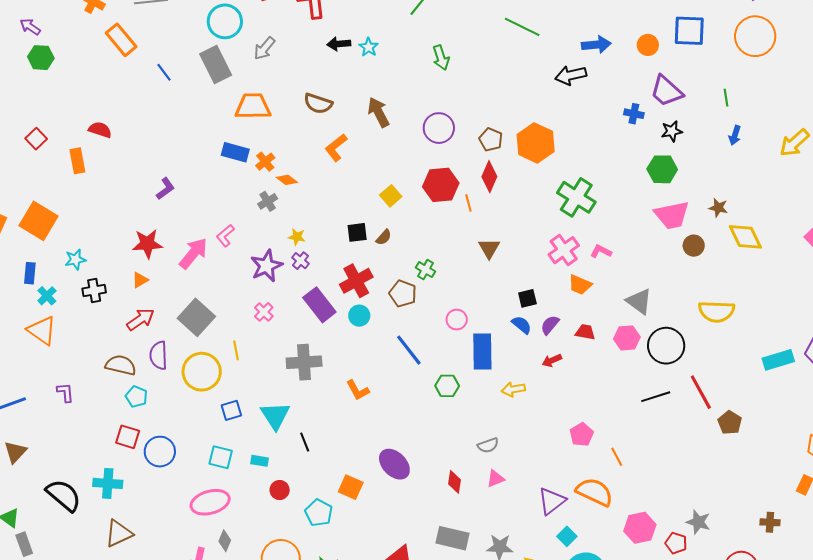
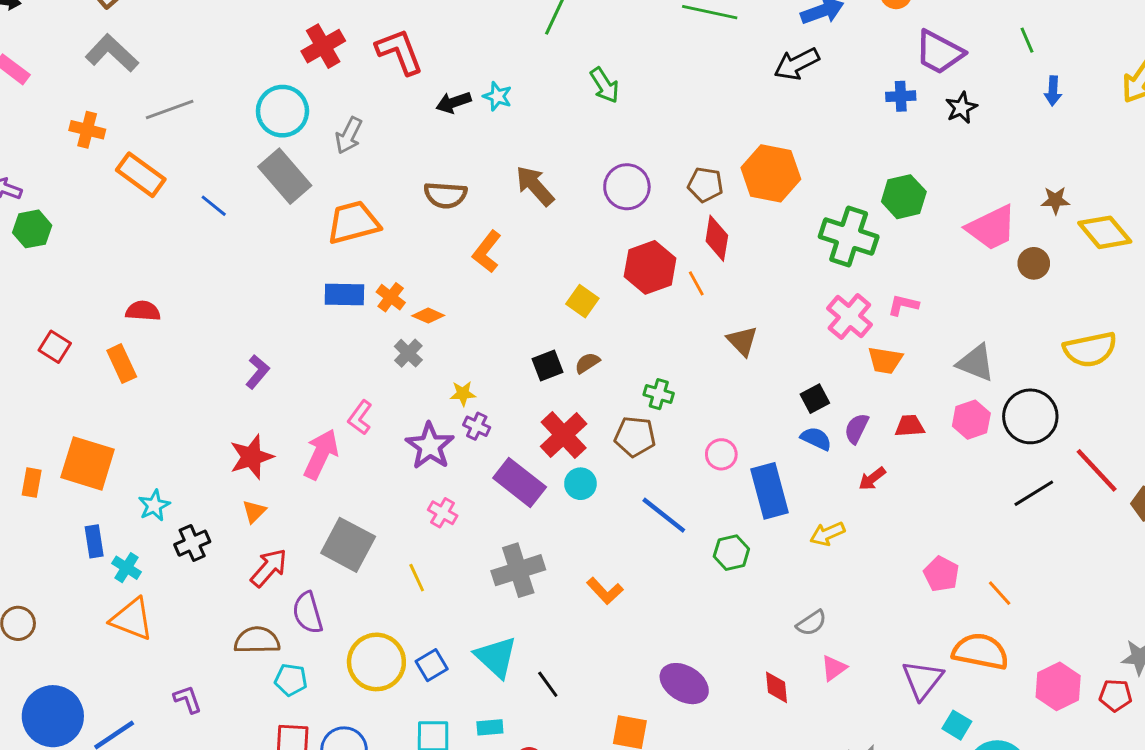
green hexagon: (662, 169) -> (904, 197), moved
brown semicircle: (384, 237) -> (587, 363), turned -150
yellow circle: (202, 372) -> (376, 662), moved

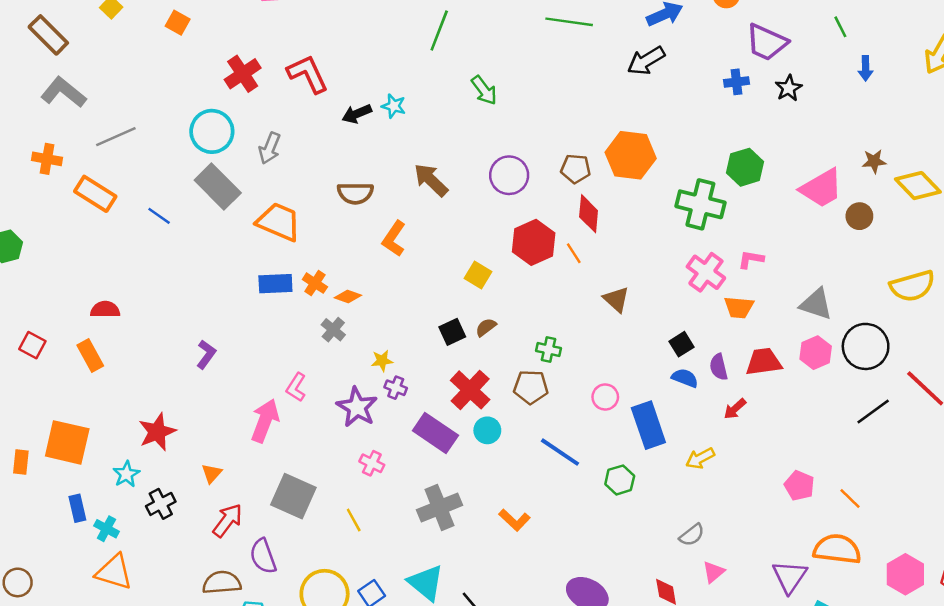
orange trapezoid: (353, 222) -> (279, 222), turned 42
red trapezoid: (910, 426) -> (764, 362), size x1.4
purple semicircle: (857, 428) -> (719, 367), turned -36
red star: (251, 457) -> (157, 432), moved

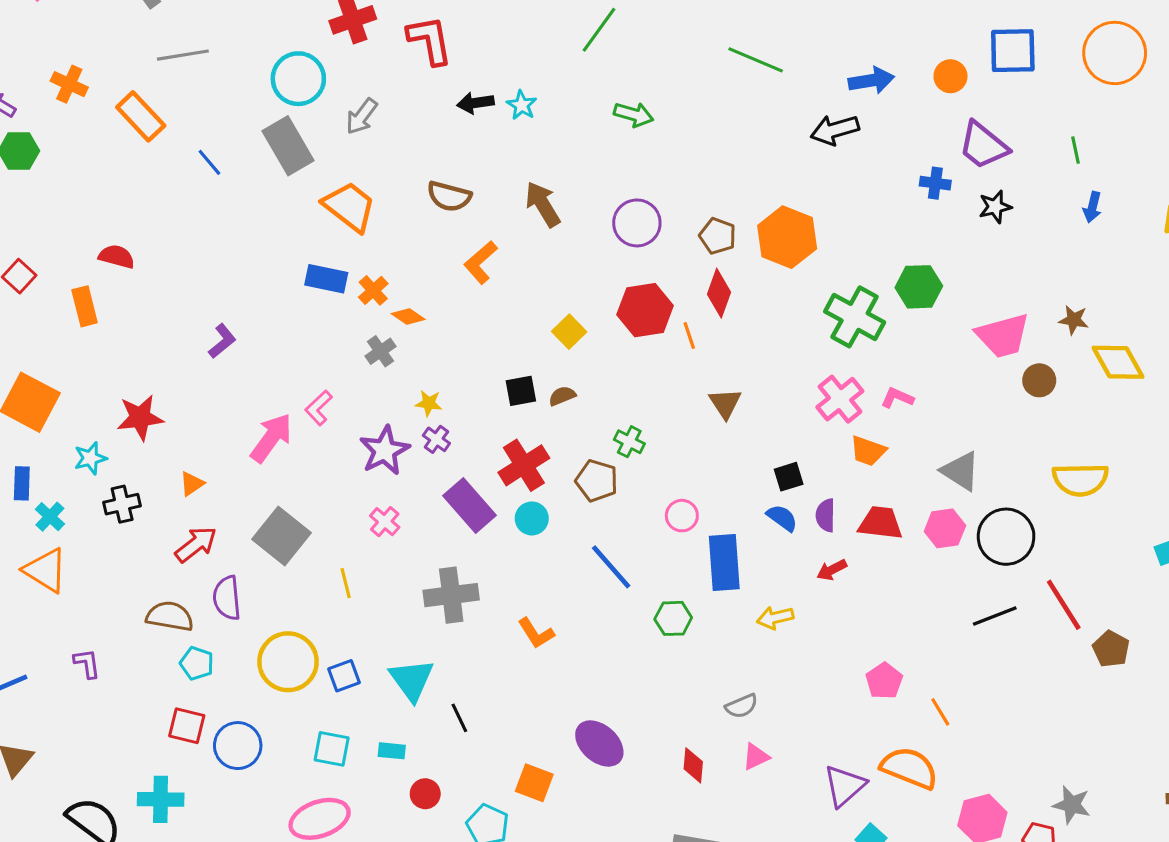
green arrow: (484, 90) -> (634, 115), turned -52
orange cross: (47, 159) -> (69, 84), moved

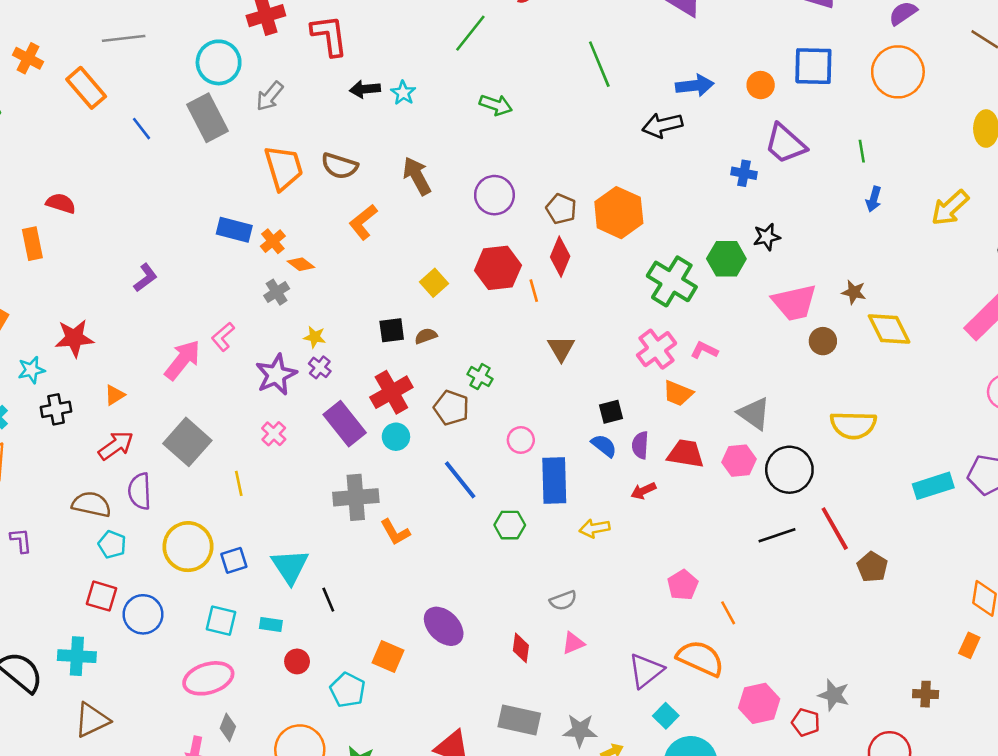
green line: (756, 60) -> (599, 64), turned 42
orange trapezoid: (349, 207) -> (284, 168), moved, turned 33
black star: (995, 207) -> (767, 237), moved
gray cross: (451, 595) -> (356, 497), moved

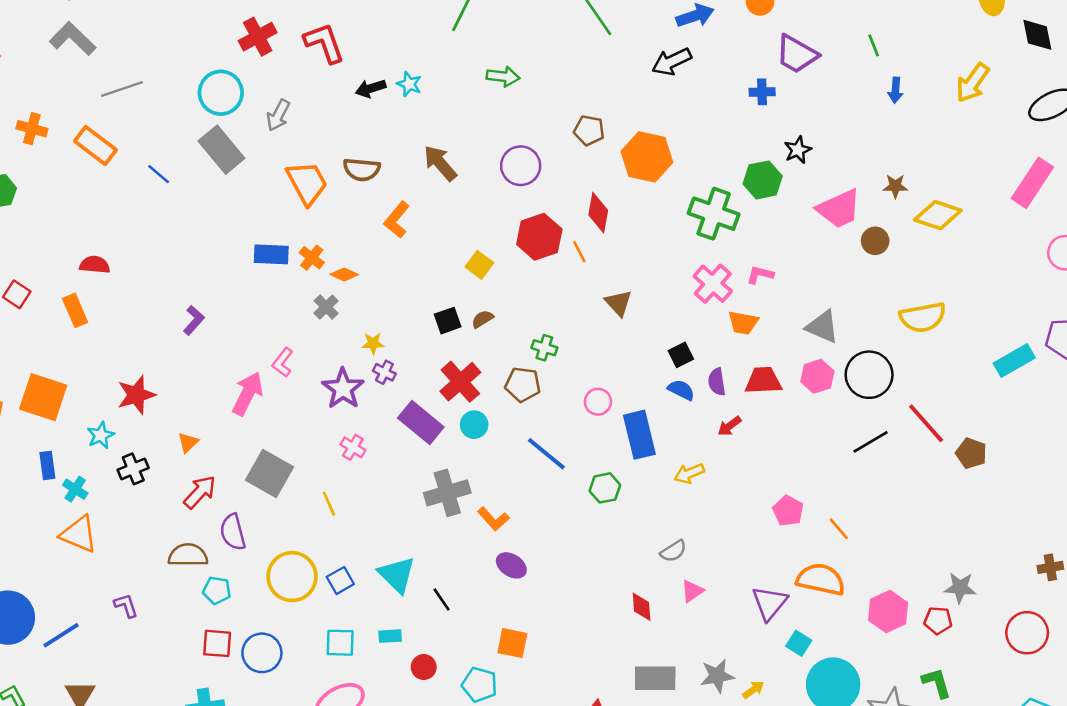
brown pentagon: (561, 209) -> (589, 130), moved
yellow diamond: (889, 329) -> (938, 215), turned -33
purple ellipse: (444, 626) -> (511, 565), moved, size x0.7

